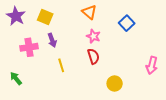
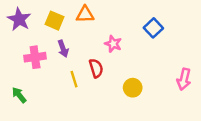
orange triangle: (89, 12) -> (85, 14), moved, turned -42
red semicircle: (93, 56) -> (96, 68), moved
yellow circle: (115, 84) -> (133, 88), moved

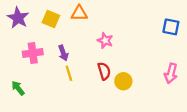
blue square: (153, 28) -> (171, 27), moved, turned -36
purple arrow: (63, 49) -> (63, 53), moved
red semicircle: (96, 68) -> (104, 71), moved

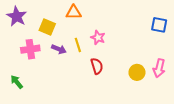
yellow square: (51, 19) -> (47, 27), moved
purple arrow: (63, 53) -> (59, 49), turned -48
yellow line: (69, 73) -> (78, 45), moved
yellow circle: (123, 81) -> (137, 72), moved

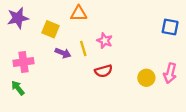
purple star: (17, 16) -> (18, 18), turned 30
pink cross: (30, 49) -> (23, 62), moved
red semicircle: (97, 66) -> (104, 71), turned 91

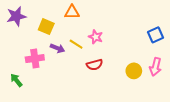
blue square: (170, 27) -> (155, 35), moved, turned -35
yellow line: (83, 48) -> (76, 44), turned -40
pink cross: (23, 62) -> (35, 59), moved

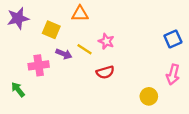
yellow circle: (134, 71) -> (149, 96), moved

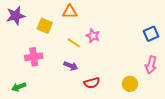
purple arrow: (64, 54) -> (71, 66), moved
red semicircle: (105, 72) -> (92, 83), moved
green arrow: (18, 89) -> (19, 87), moved, turned -72

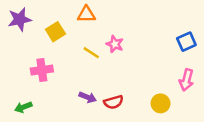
yellow square: (45, 26) -> (55, 32), turned 35
purple arrow: (71, 66) -> (88, 97), moved

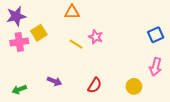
yellow square: (55, 32) -> (39, 33), moved
pink cross: (42, 70) -> (19, 42), moved
purple arrow: (88, 97) -> (54, 81), moved
red semicircle: (114, 102) -> (95, 85), turned -42

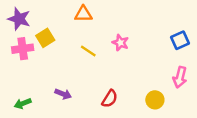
purple star: (16, 16) -> (19, 19), turned 30
pink star: (96, 37) -> (120, 43), moved

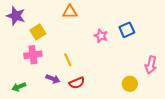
blue square: (180, 40) -> (127, 30), moved
pink cross: (23, 49) -> (33, 55), moved
yellow line: (88, 51) -> (68, 60), moved, turned 32
red semicircle: (110, 99) -> (77, 83), moved, turned 35

